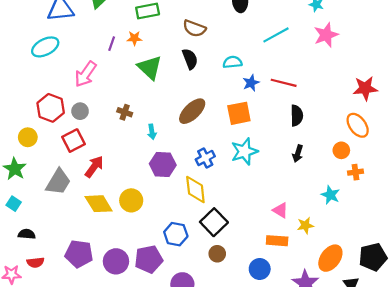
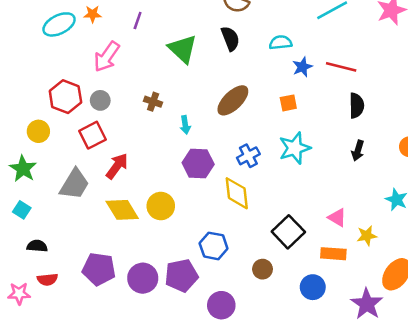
orange star: (134, 38) -> (93, 14), moved
orange square: (239, 113) -> (288, 103), size x0.6
black square: (214, 222) -> (288, 232), moved

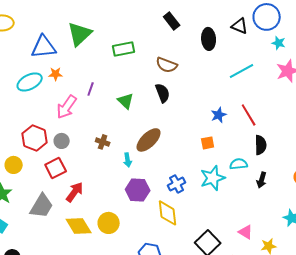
purple line: (138, 21) -> (91, 89), moved
cyan semicircle: (281, 42) -> (239, 164), moved
green triangle: (183, 49) -> (126, 101), size x0.7
red line: (341, 67) -> (249, 115), turned 45
brown ellipse: (233, 100) -> (149, 140), moved

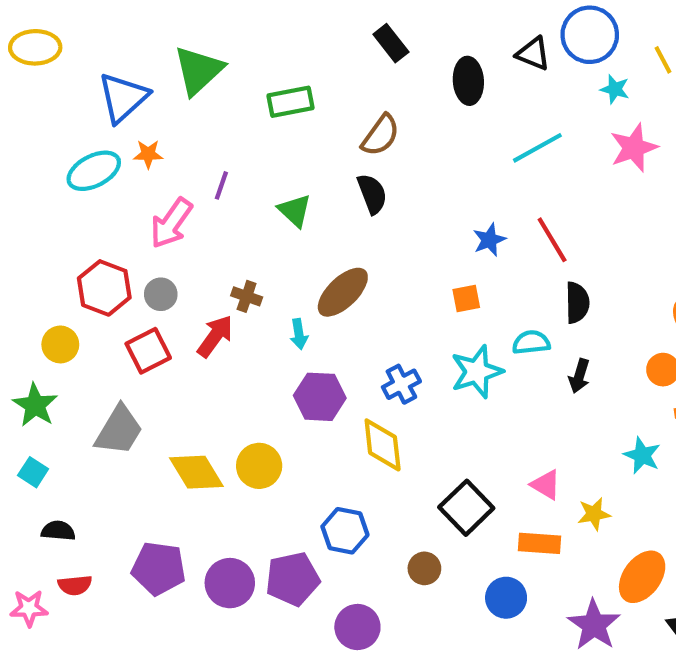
blue triangle: (44, 47) -> (123, 98), turned -36
brown semicircle: (167, 65) -> (380, 135), turned -75
red arrow: (75, 192) -> (215, 336), moved

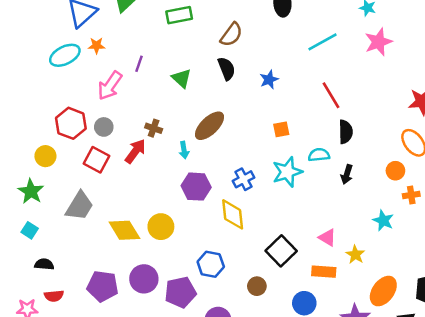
blue star: (489, 240) -> (269, 80), moved
red square: (148, 351) -> (96, 160), turned -35
yellow star: (594, 514) -> (355, 255), turned -30
purple circle: (230, 583) -> (144, 279), moved

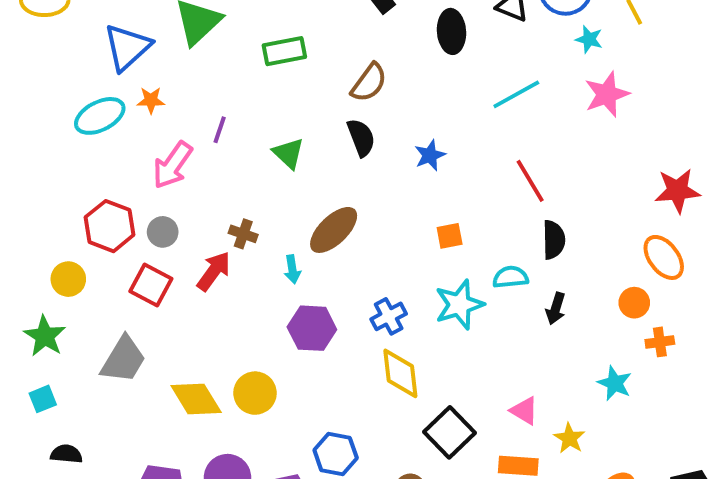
yellow diamond: (233, 214) -> (400, 373), moved
cyan square: (30, 230) -> (43, 399), turned 35

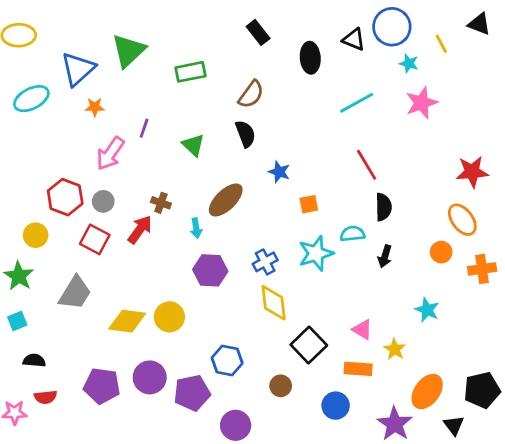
cyan ellipse: (100, 116) -> (31, 99), moved
blue star: (430, 155) -> (279, 172), moved, turned -30
orange cross: (660, 342) -> (482, 269), moved, size x1.4
yellow diamond: (196, 399) -> (127, 321), turned -51

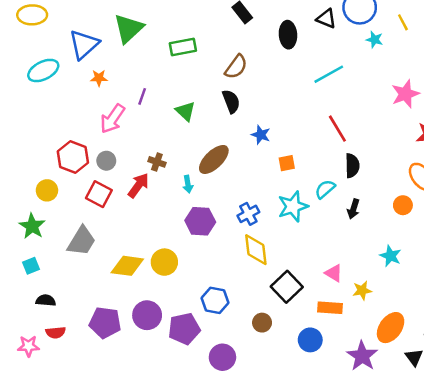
pink star: (421, 103) -> (405, 94), moved
cyan semicircle: (352, 234) -> (325, 189), turned -35
yellow star: (395, 349) -> (362, 290), turned 30

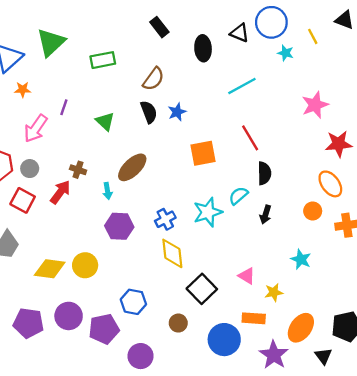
blue star: (261, 135) -> (177, 112), moved, turned 30
orange square: (287, 163) -> (203, 153), moved, size x1.6
orange rectangle: (330, 308) -> (254, 318), moved
blue circle: (310, 340) -> (224, 340), size x1.4

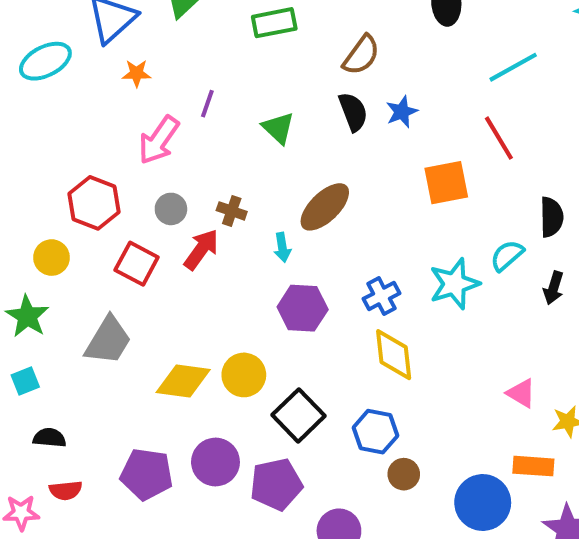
red line: (250, 138) -> (499, 138), moved
gray circle: (30, 169) -> (171, 209), moved
black square: (202, 289) -> (298, 415), moved
blue hexagon: (133, 302) -> (375, 432), moved

